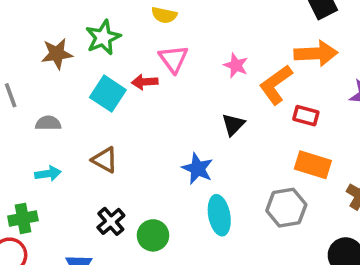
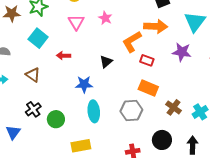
pink star: (236, 65) -> (105, 18), moved
red arrow: (145, 82) -> (64, 56), moved
blue star: (198, 169) -> (84, 84), turned -30

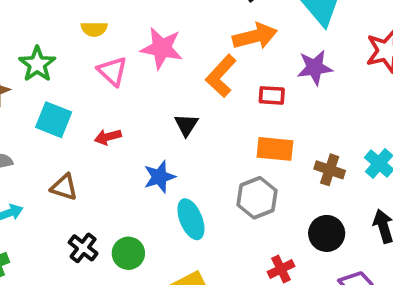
pink star: (105, 18) -> (162, 48), size x1.6
red rectangle: (147, 60) -> (272, 95), moved

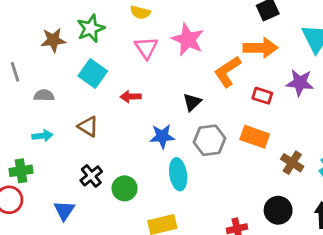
gray hexagon: (257, 198) -> (209, 140), moved

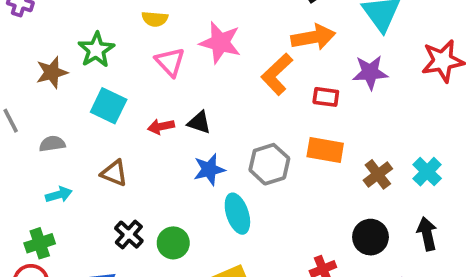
black triangle: (192, 102) -> (199, 122), moved, turned -48
brown cross: (292, 163) -> (378, 174), turned 30

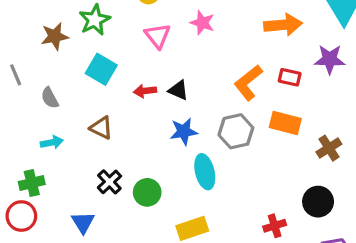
pink star: (220, 43) -> (202, 23), size x0.7
orange L-shape: (277, 74) -> (248, 83), moved
gray semicircle: (52, 144) -> (50, 98), turned -115

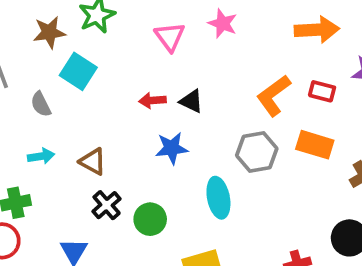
cyan square: (101, 69) -> (78, 71), moved
brown triangle: (101, 128) -> (93, 161), moved
blue star: (184, 132) -> (172, 148), moved

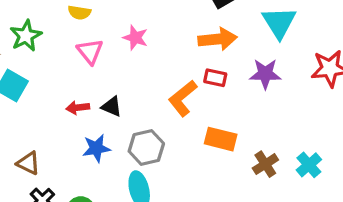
red rectangle: (322, 91) -> (215, 78), moved
gray hexagon: (257, 152) -> (146, 147), moved

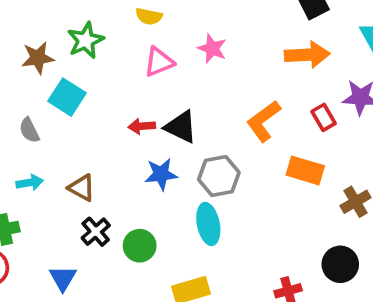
pink triangle: (90, 51) -> (159, 62), turned 44
red rectangle: (215, 78) -> (324, 117), moved, turned 45
black triangle: (112, 107) -> (181, 127), size x1.4

